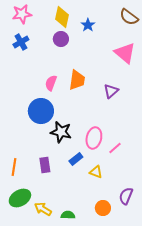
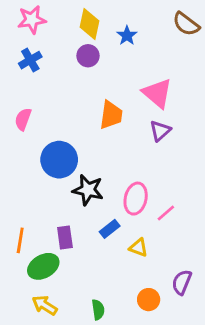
pink triangle: (125, 53) -> (157, 93), moved
pink semicircle: (51, 83) -> (23, 119), moved
green ellipse: (20, 198) -> (43, 266), moved
yellow arrow: (43, 209) -> (45, 305), moved
green semicircle: (68, 215) -> (98, 310), turned 80

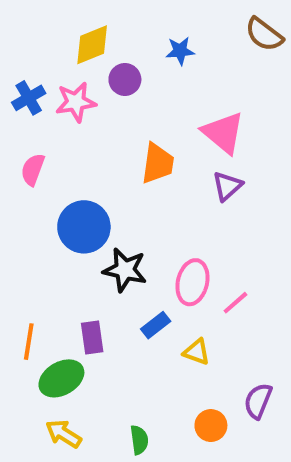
pink star: (32, 20) -> (76, 102), moved
yellow diamond: (89, 24) -> (92, 45), moved, turned 56
blue star: (127, 36) -> (180, 51), turned 30
blue cross: (30, 60) -> (29, 98), moved

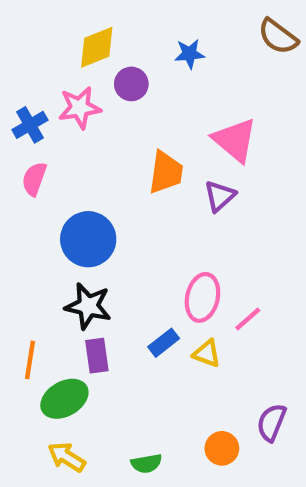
blue cross: (29, 98) -> (30, 125), moved
purple triangle: (227, 186) -> (220, 196), moved
black star: (125, 270) -> (88, 306), moved
yellow triangle: (197, 352) -> (207, 353), moved
green semicircle: (139, 440) -> (146, 463), turned 88

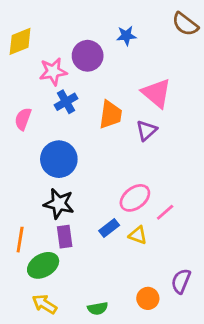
yellow diamond: (97, 47) -> (20, 41), moved
purple circle: (131, 84) -> (88, 56), size x1.4
blue cross: (30, 125) -> (66, 102), moved
pink ellipse: (202, 297) -> (135, 198), turned 40

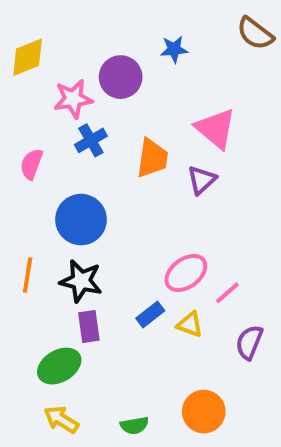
orange line: (20, 240) -> (28, 275), moved
purple semicircle: (181, 281) -> (249, 342), moved
orange circle: (148, 298) -> (204, 412), size x1.4

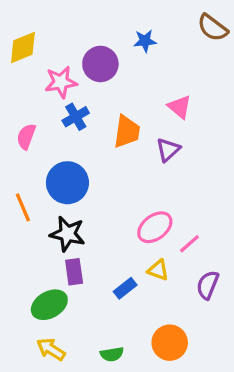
pink triangle: (216, 128) -> (180, 107), size x0.7
orange line: (28, 275) -> (23, 207), moved, turned -32
blue rectangle: (150, 315) -> (125, 288), moved

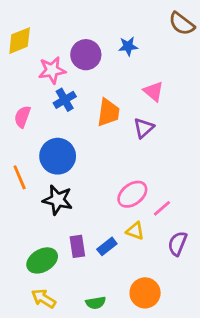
blue star: (145, 41) -> (128, 46), moved
purple rectangle: (74, 272) -> (77, 246), moved

